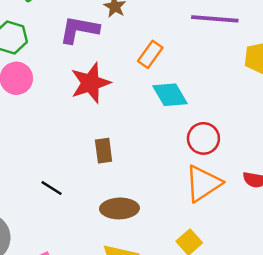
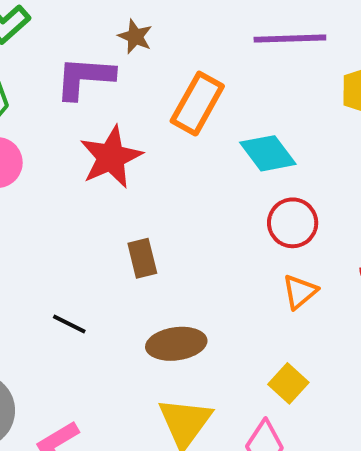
orange rectangle: (150, 54) -> (197, 104), size x1.4
cyan diamond: (170, 95) -> (268, 153), moved
orange triangle: (203, 184) -> (300, 292), size x0.6

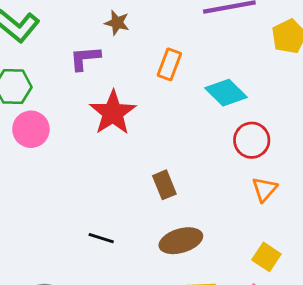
purple L-shape: (85, 78) -> (85, 58), size x0.7
orange rectangle: (197, 104) -> (169, 64), size x0.7
brown rectangle: (142, 258) -> (164, 185), moved

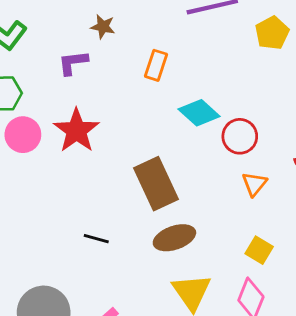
cyan diamond: (226, 93) -> (199, 113), moved
red star: (113, 113) -> (76, 131), moved
brown rectangle: (164, 185) -> (156, 184), size x1.8

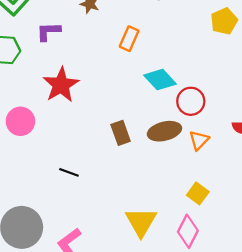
purple L-shape: (73, 63) -> (48, 31), moved
pink circle: (23, 135) -> (20, 121), moved
brown rectangle: (156, 184) -> (121, 133), size x0.6
brown ellipse: (174, 238) -> (164, 131), moved

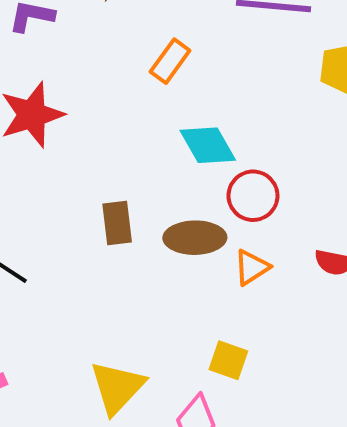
yellow square: (198, 193) -> (228, 360), turned -30

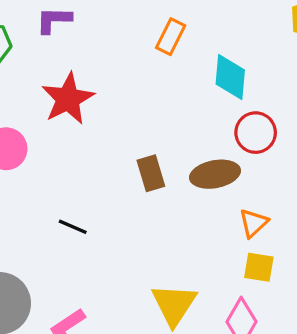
cyan diamond: (208, 145) -> (230, 77), moved, turned 45
orange triangle: (252, 267) -> (253, 223), moved

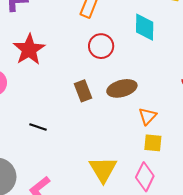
cyan diamond: (230, 77) -> (145, 27), moved
red circle: (256, 133) -> (101, 46), moved

